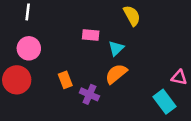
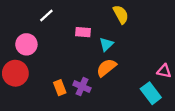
white line: (28, 12) -> (46, 15), moved, turned 40
orange rectangle: (65, 80) -> (60, 88), moved

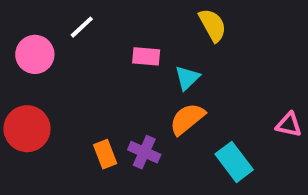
pink circle: (26, 44) -> (35, 54), moved
cyan rectangle: (151, 93) -> (234, 162), moved

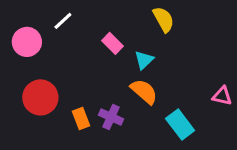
pink rectangle: (146, 56) -> (112, 43), turned 40
orange semicircle: (187, 119) -> (144, 91), turned 80
red circle: (27, 129) -> (40, 97), moved

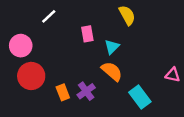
pink circle: (27, 42) -> (21, 46), moved
pink rectangle: (112, 43) -> (87, 34), turned 35
purple cross: (111, 117) -> (86, 91), turned 30

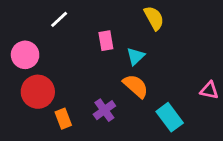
orange rectangle: (63, 92) -> (63, 119), moved

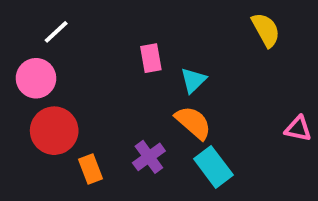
yellow semicircle: (154, 18) -> (266, 30), moved
white line: (59, 19) -> (56, 32), moved
cyan rectangle: (170, 117) -> (213, 167), moved

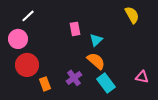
pink triangle: (298, 129) -> (142, 77), moved

